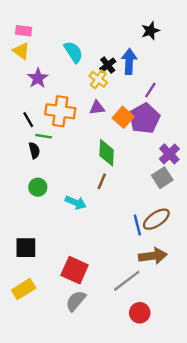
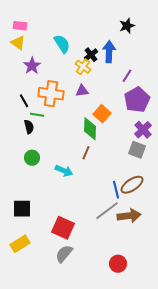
orange square: (123, 117) -> (102, 114), moved
purple pentagon: (144, 118) -> (137, 100), moved
gray square: (162, 178) -> (137, 150), turned -36
gray line: (127, 281) -> (107, 211), moved

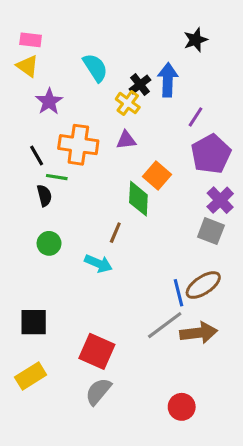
brown line: (86, 153) -> (115, 233), moved

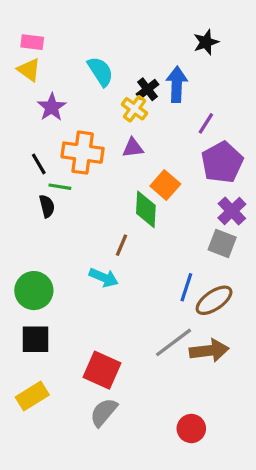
green circle: (49, 243) -> (34, 291), moved, size x1.5
blue line: (179, 293) -> (186, 287), moved, turned 32

